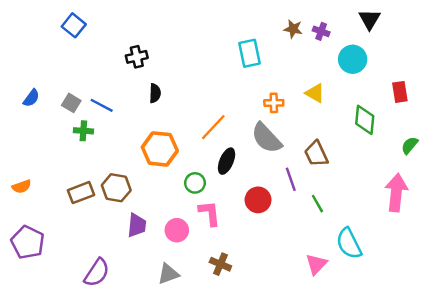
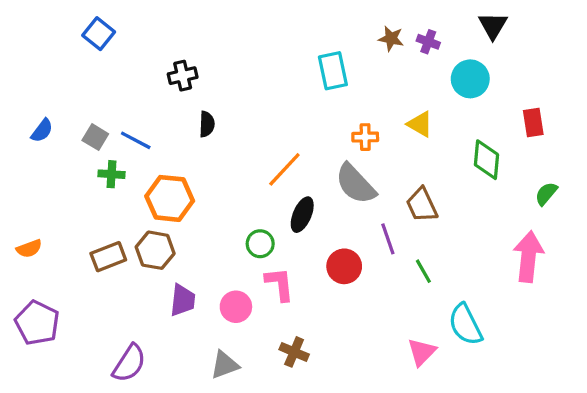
orange hexagon: (160, 149) -> (170, 198), moved

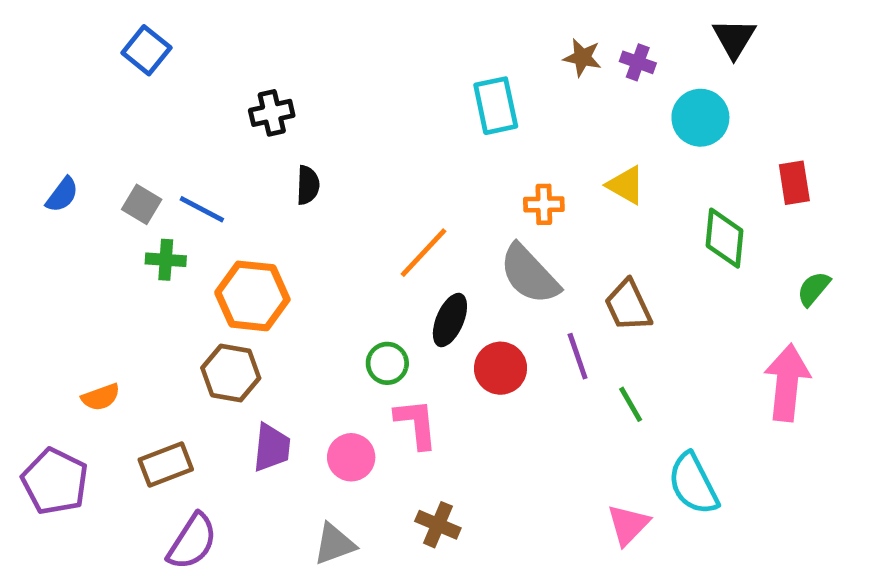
orange semicircle: (29, 249) -> (101, 397), moved
brown rectangle: (108, 257) -> (166, 465), moved
red circle: (344, 266) -> (501, 368), moved

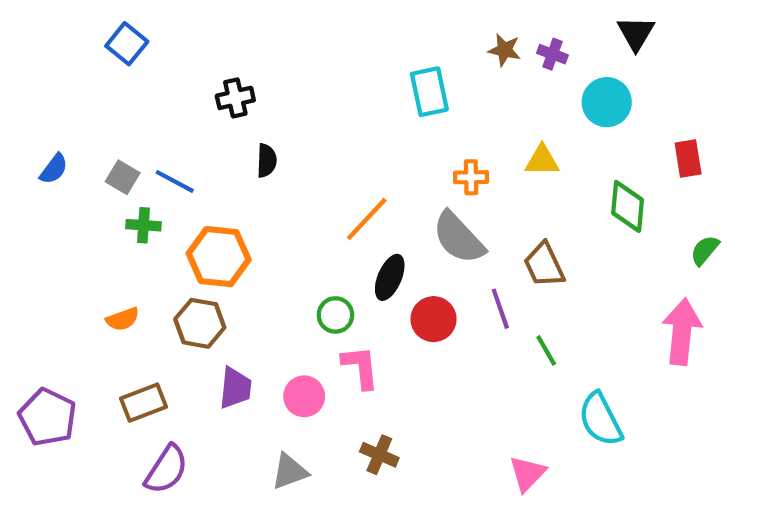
yellow triangle: (626, 185) -> (542, 161), turned -30
orange semicircle: (101, 397) -> (123, 319), moved
pink triangle: (628, 525) -> (527, 474), moved

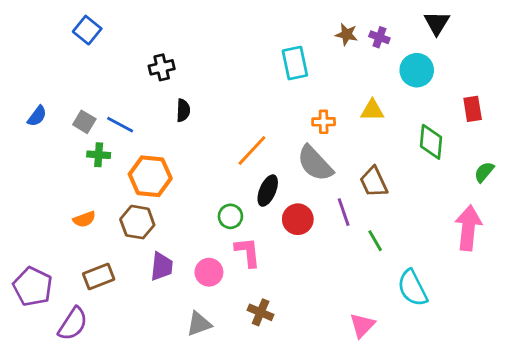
purple semicircle: (166, 469) -> (73, 324), moved

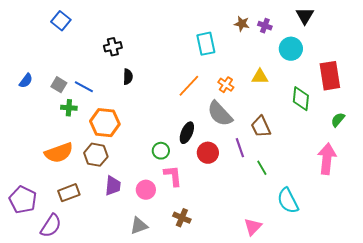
red rectangle: (473, 109) -> (330, 76), size x1.6
orange cross: (324, 122) -> (226, 85), turned 35
orange line: (252, 150) -> (189, 86), moved
orange semicircle: (84, 219) -> (59, 153), size x1.8

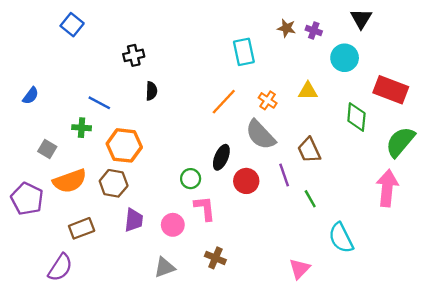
red rectangle: (330, 76) -> (391, 90), turned -60
gray square: (59, 85) -> (47, 149), moved
green semicircle: (338, 120) -> (400, 142), size x1.8
purple pentagon: (23, 200) -> (27, 199), moved

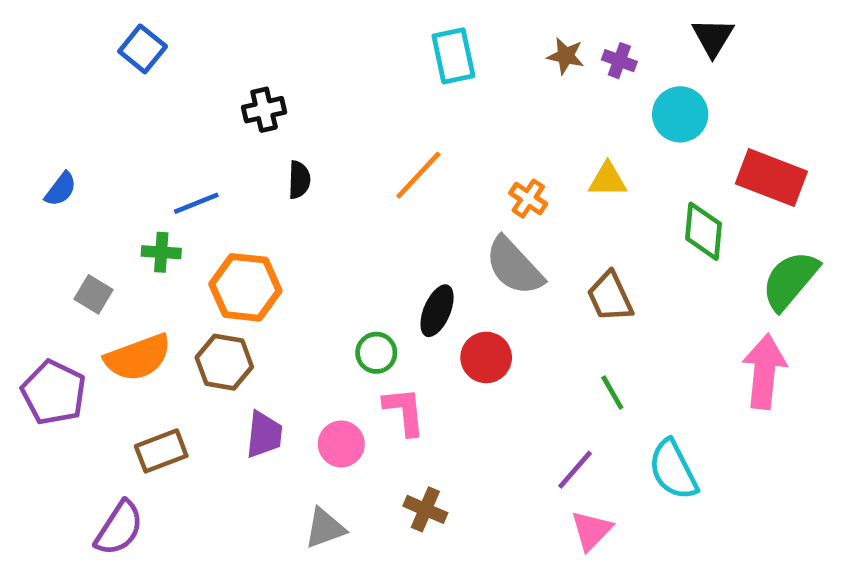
cyan rectangle: (244, 52) -> (453, 56), moved
orange line: (224, 102) -> (418, 175), moved
blue line: (99, 103) -> (196, 203), turned -50
purple line: (284, 175) -> (575, 470), moved, turned 60

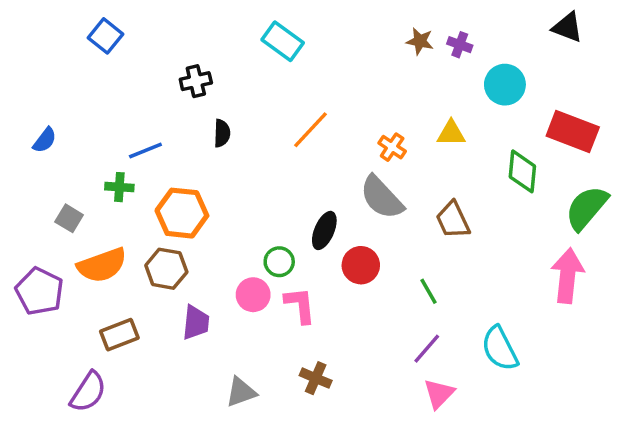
black triangle: (713, 37) -> (567, 27), moved, turned -40
cyan rectangle: (453, 56) -> (283, 41), moved, turned -42
green line: (612, 393) -> (429, 291), moved
pink circle: (341, 444) -> (253, 295), moved

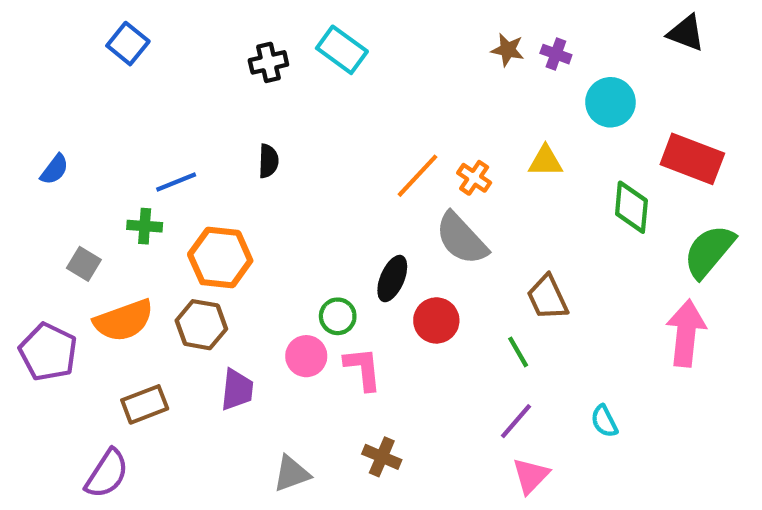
black cross: (196, 81) -> (268, 62), moved
orange line: (310, 130) -> (417, 176), moved
brown trapezoid: (453, 220) -> (548, 297), moved
cyan semicircle: (500, 349) -> (604, 421), size x0.6

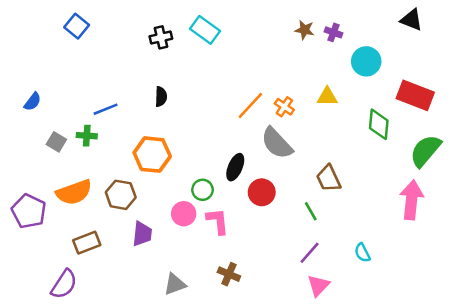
orange hexagon: (220, 258) -> (152, 155), moved
gray square: (84, 264) -> (56, 142), moved

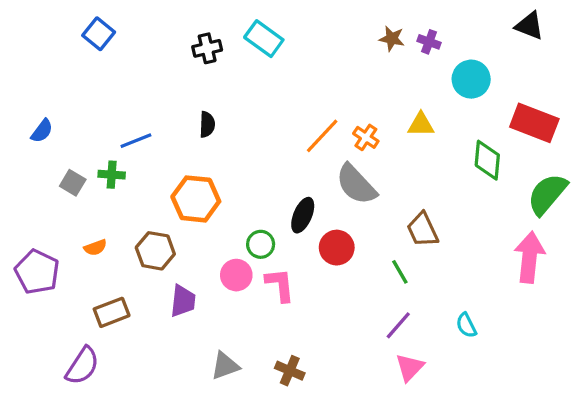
orange semicircle: (74, 192) -> (95, 248), size x0.5
brown cross: (229, 274) -> (290, 371), moved

